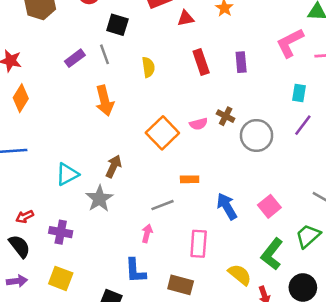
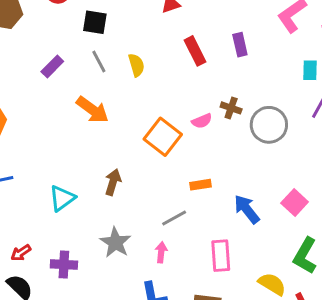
gray line: (105, 54) -> (99, 62), moved
orange arrow: (105, 101) -> (92, 110), turned -32
gray star: (99, 199) -> (115, 242), moved

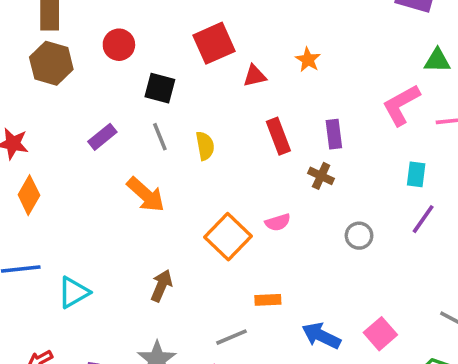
brown cross: (231, 108) -> (321, 176), moved
gray circle: (269, 125) -> (359, 236), size x0.6
cyan triangle: (62, 198) -> (74, 292), moved
blue arrow: (247, 209) -> (321, 336), turned -32

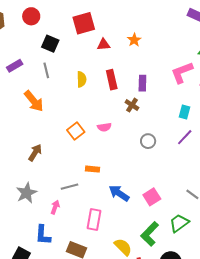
yellow semicircle: (205, 146) -> (82, 79), moved
orange square: (228, 237) -> (76, 131), size x0.7

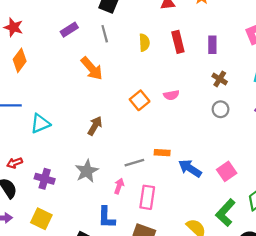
brown cross: (132, 105) -> (220, 79), moved
orange rectangle: (93, 169) -> (162, 153), moved
pink rectangle: (94, 220) -> (147, 197), moved

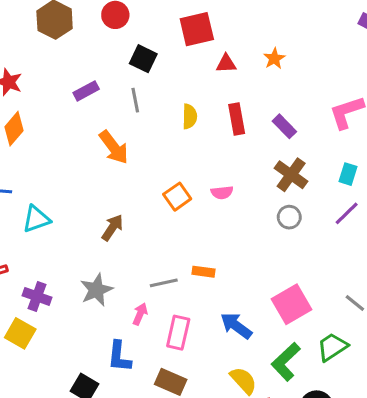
purple rectangle: (212, 45) -> (284, 126), turned -48
brown cross: (220, 79) -> (291, 175), size x1.5
blue arrow: (190, 168) -> (236, 326), moved
pink square: (227, 171) -> (292, 304), size x1.4
yellow square: (41, 219) -> (20, 333), moved

